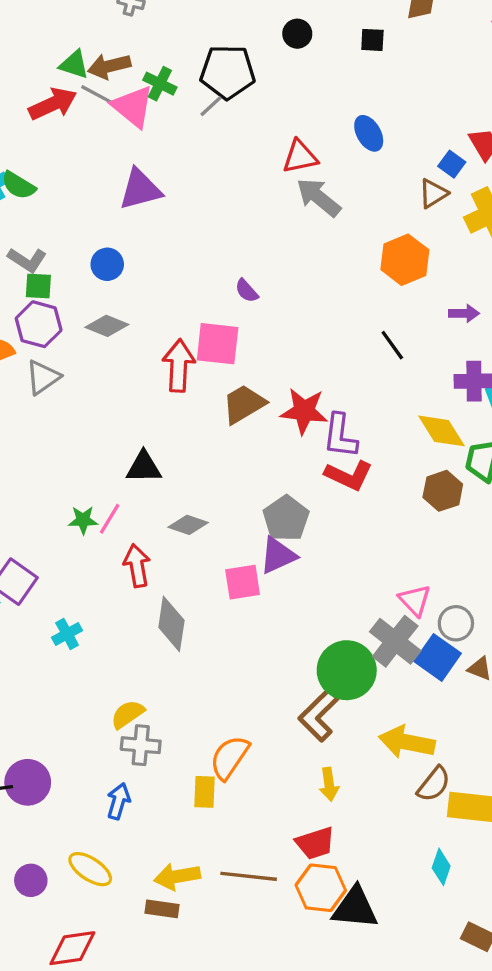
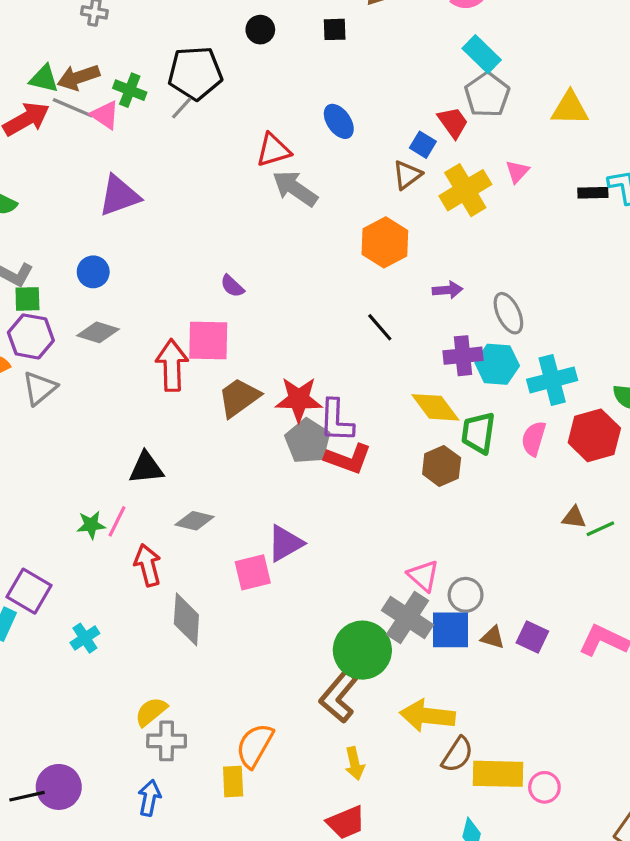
pink triangle: (133, 107) -> (105, 115), size x0.7
gray pentagon: (286, 518) -> (308, 441), moved
blue square: (438, 657) -> (450, 630), turned -30

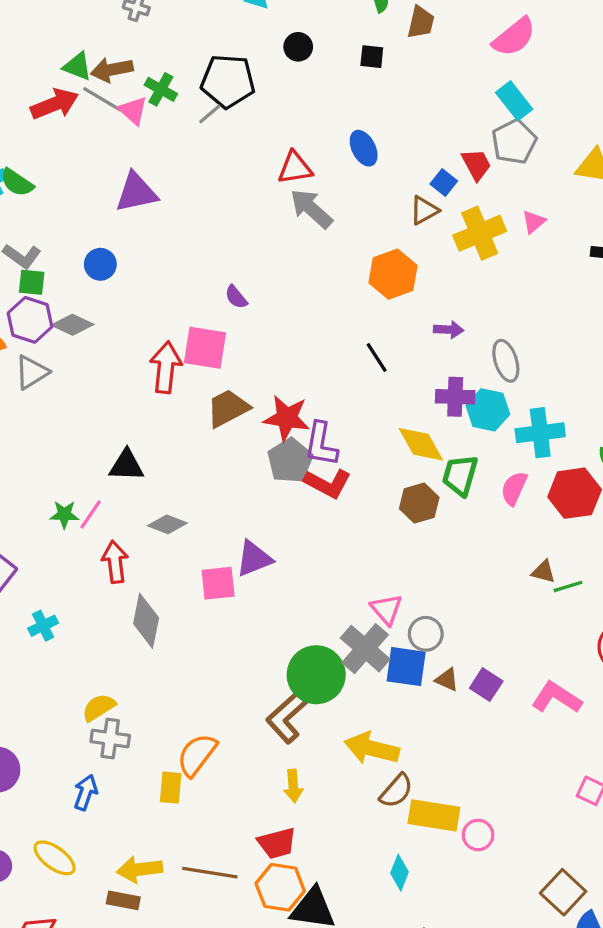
gray diamond: (98, 332) -> (73, 325), moved

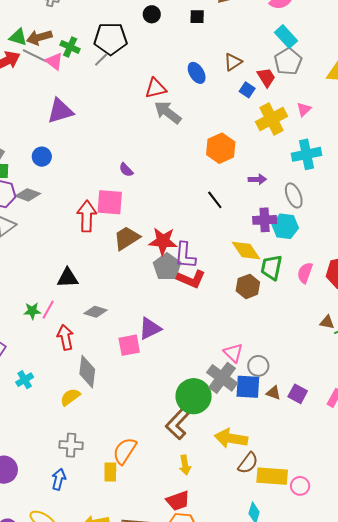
brown triangle: (424, 210) -> (233, 62), moved
cyan cross: (540, 433) -> (306, 154), moved
yellow semicircle: (99, 707) -> (70, 397), moved

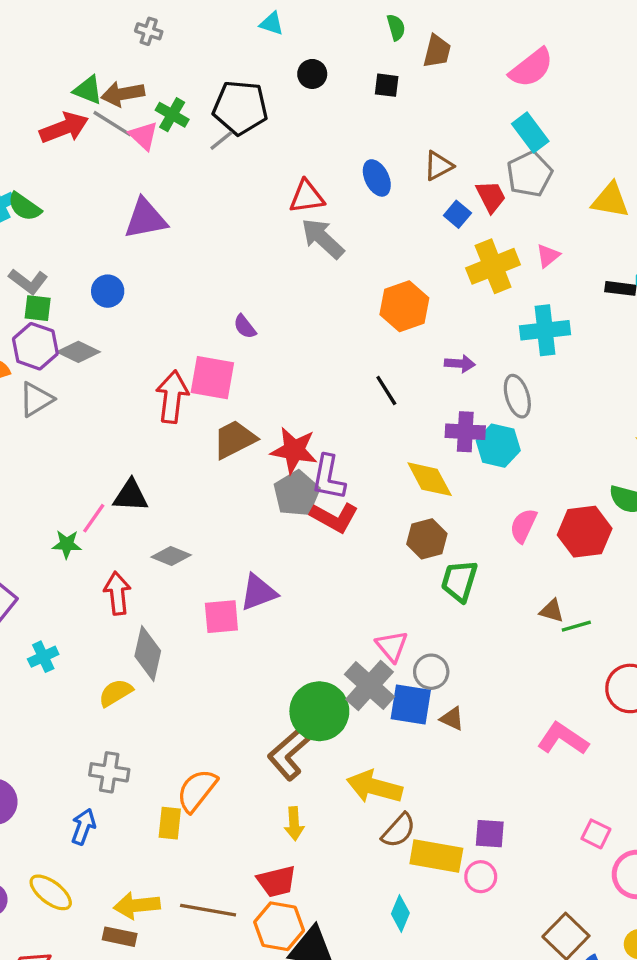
green trapezoid: (271, 268) -> (459, 581), moved
pink line: (48, 310) -> (94, 518), moved
purple square: (298, 394) -> (490, 834), moved, turned -30

